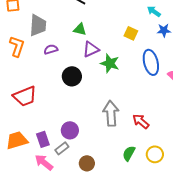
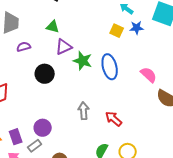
yellow square: (131, 33) -> (117, 31), moved
blue ellipse: (151, 62) -> (110, 67), moved
gray arrow: (111, 113) -> (84, 111), size x0.7

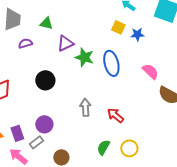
green triangle: (53, 27) -> (46, 23), moved
blue star: (137, 28) -> (137, 34), moved
black circle: (45, 74) -> (45, 80), moved

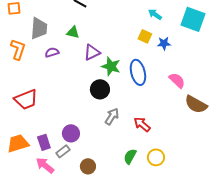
black circle: (45, 80) -> (100, 89), moved
gray arrow: (85, 107) -> (112, 116), turned 36

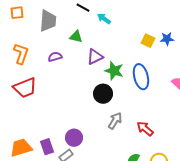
cyan arrow: (155, 14) -> (104, 19), moved
gray trapezoid: (39, 28) -> (48, 21), moved
blue star: (164, 43) -> (167, 39), moved
red trapezoid: (26, 99) -> (25, 88), moved

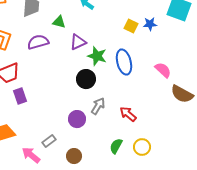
purple semicircle: (55, 57) -> (38, 42), size x1.5
purple circle: (74, 138) -> (77, 119), moved
purple rectangle: (47, 147) -> (20, 96), moved

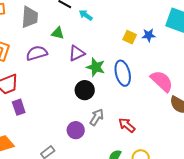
pink semicircle: (163, 70) -> (162, 81), size x1.4

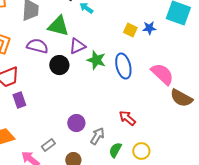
green triangle: (58, 33) -> (58, 26), size x1.6
purple semicircle: (37, 53) -> (37, 46), turned 30
black circle: (85, 90) -> (59, 65), moved
gray arrow: (97, 117) -> (97, 136), moved

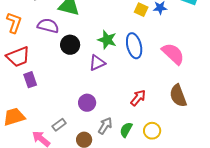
purple triangle: (77, 46) -> (97, 63), moved
brown semicircle: (181, 98) -> (178, 96), moved, turned 40
red arrow: (127, 118) -> (138, 98), turned 90
gray arrow: (97, 136) -> (105, 126), moved

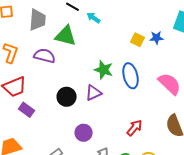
black circle: (70, 45) -> (67, 97), moved
purple rectangle: (30, 80) -> (27, 110), turned -35

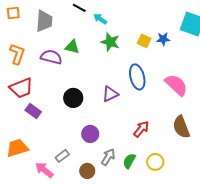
green triangle: (66, 36) -> (72, 47), moved, size x0.7
green star: (104, 70) -> (110, 42), moved
purple triangle: (94, 93) -> (110, 94), moved

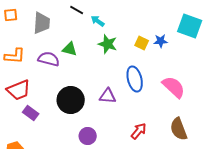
orange L-shape: (17, 54) -> (15, 56), turned 75
purple triangle: (110, 94) -> (108, 96), turned 30
black circle: (73, 98) -> (71, 100), size x1.4

